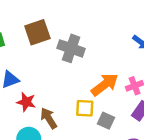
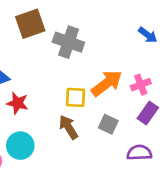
yellow square: (85, 108) -> (76, 97), moved
brown arrow: (49, 118) -> (68, 127), moved

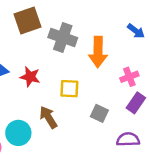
orange arrow: (107, 83) -> (98, 52), moved, turned 128
red star: (17, 103) -> (30, 77), moved
brown arrow: (68, 127) -> (48, 117), moved

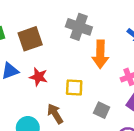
brown square: (27, 21) -> (30, 39), moved
gray cross: (63, 38) -> (79, 27), moved

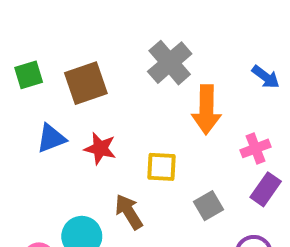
gray cross: (79, 27) -> (170, 63), turned 30
gray square: (102, 110) -> (208, 206), turned 35

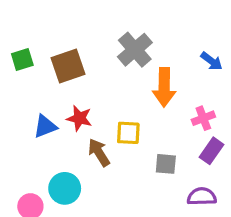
blue triangle: (51, 138) -> (45, 126), moved
gray square: (208, 206) -> (166, 164), turned 35
brown arrow: (129, 212) -> (99, 152), moved

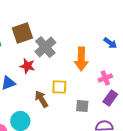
gray cross: (135, 50) -> (45, 47), moved
brown square: (68, 66) -> (22, 33), moved
red star: (79, 118) -> (27, 66), moved

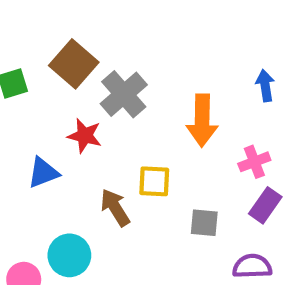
brown square: (22, 33) -> (74, 64), turned -30
blue arrow: (110, 43) -> (265, 86), turned -136

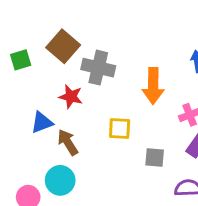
gray cross: (124, 94) -> (98, 68), turned -36
brown arrow: (115, 207) -> (68, 142), moved

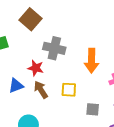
brown square: (63, 46) -> (31, 19), moved
brown arrow: (68, 142) -> (41, 90), moved

